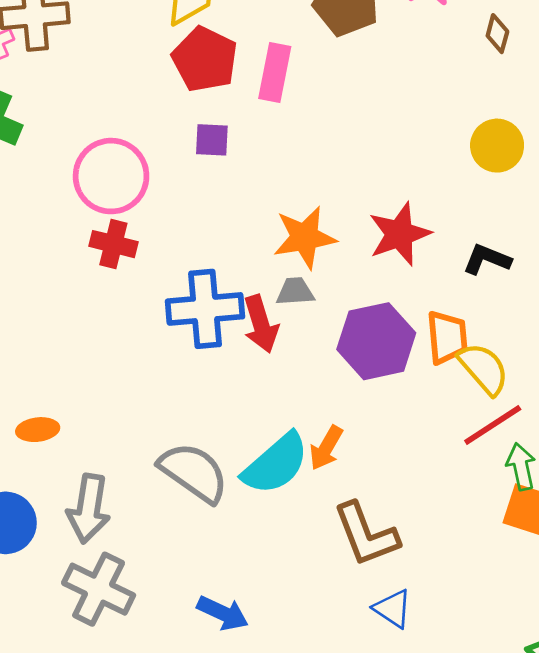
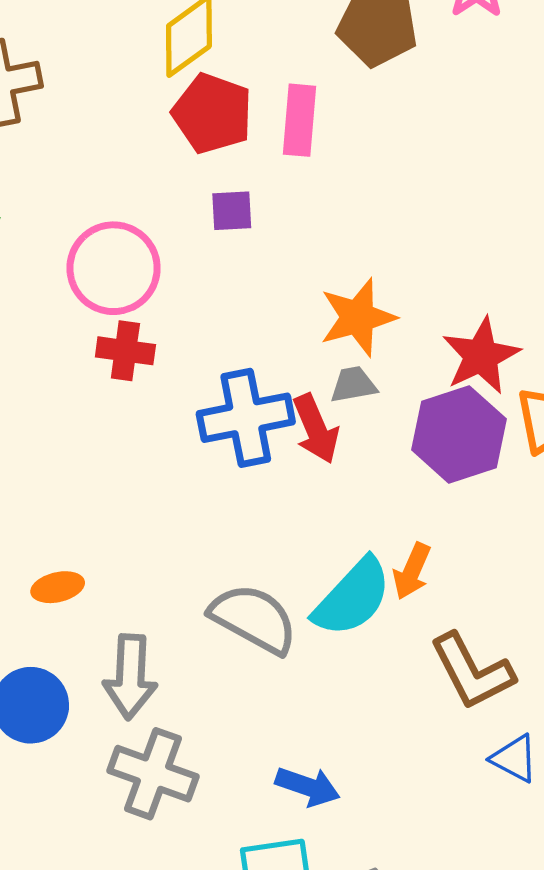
red star: (399, 234) -> (481, 356), moved

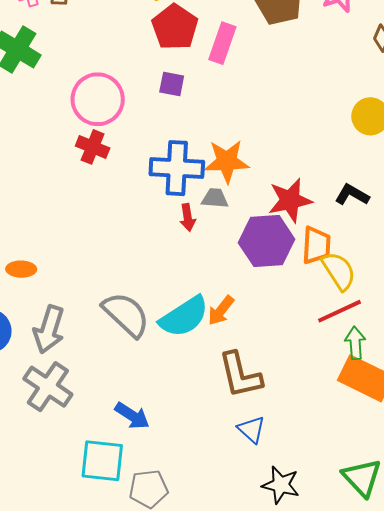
blue cross: (246, 418) -> (177, 168), moved
red arrow: (316, 429) -> (188, 217), size x0.7

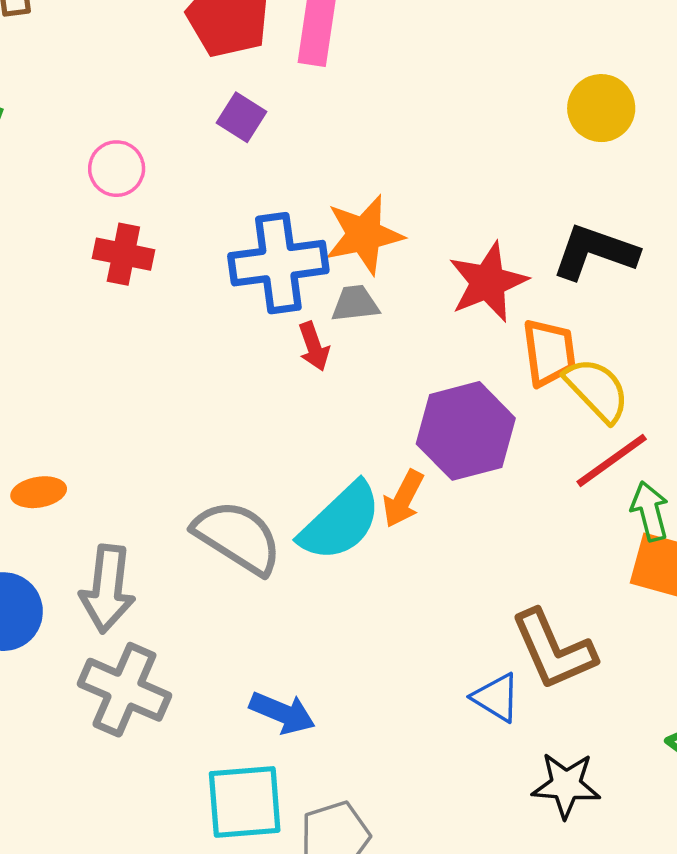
purple square: (172, 84) -> (242, 117), turned 32
pink circle: (98, 99) -> (117, 169), size x0.6
black L-shape: (352, 195) -> (595, 252), size x1.4
purple hexagon: (267, 241) -> (466, 431), moved
brown L-shape: (240, 375) -> (553, 650), moved

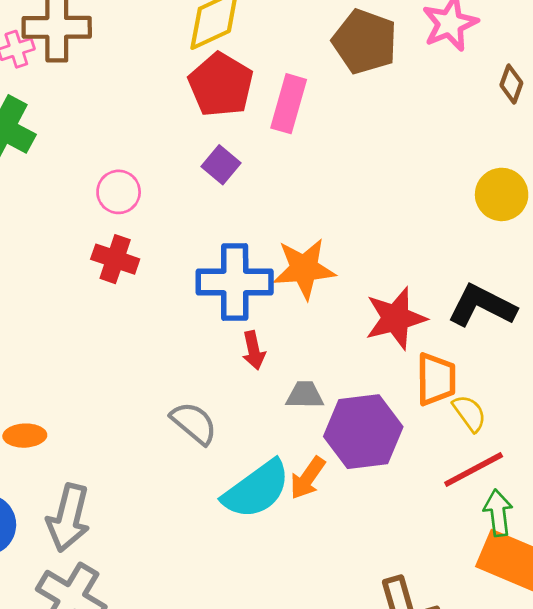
gray trapezoid: (355, 304) -> (305, 395), moved
yellow semicircle: (597, 390) -> (469, 413), size x0.7
gray semicircle: (238, 537) -> (194, 423), moved, size x0.7

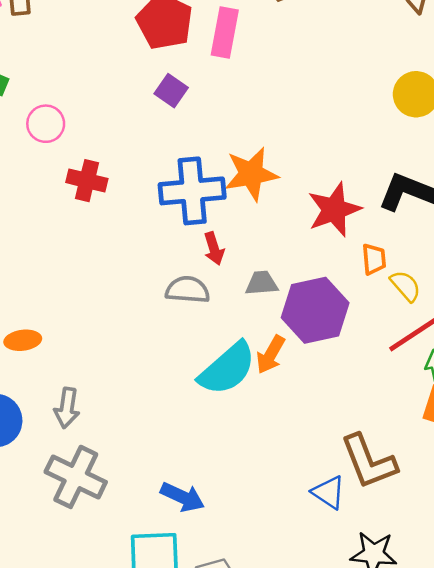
pink circle: (119, 192) -> (46, 124), moved
orange trapezoid: (436, 379) -> (374, 259), size x0.7
gray semicircle: (194, 423) -> (188, 290), moved, turned -30
gray arrow: (68, 518) -> (67, 408), size x0.7

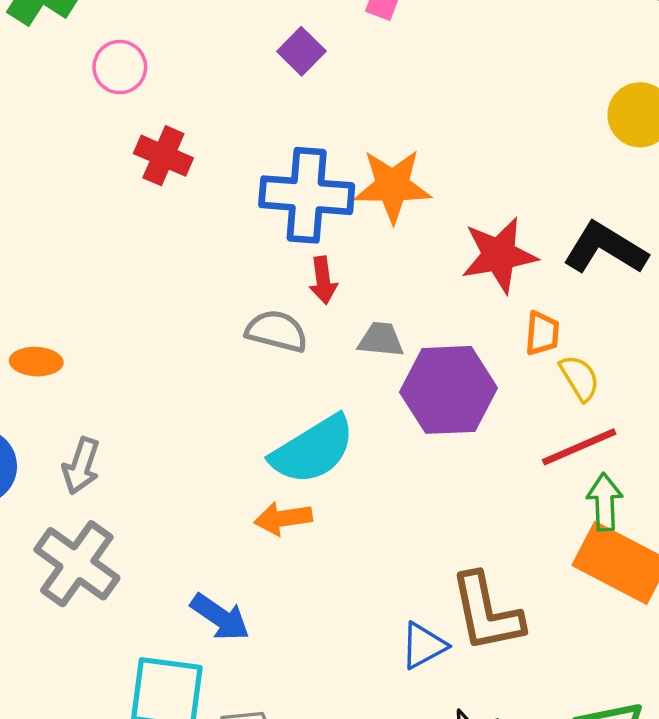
orange arrow: (271, 355) -> (283, 518), moved, turned 42
blue triangle: (328, 492) -> (423, 646), turned 48

